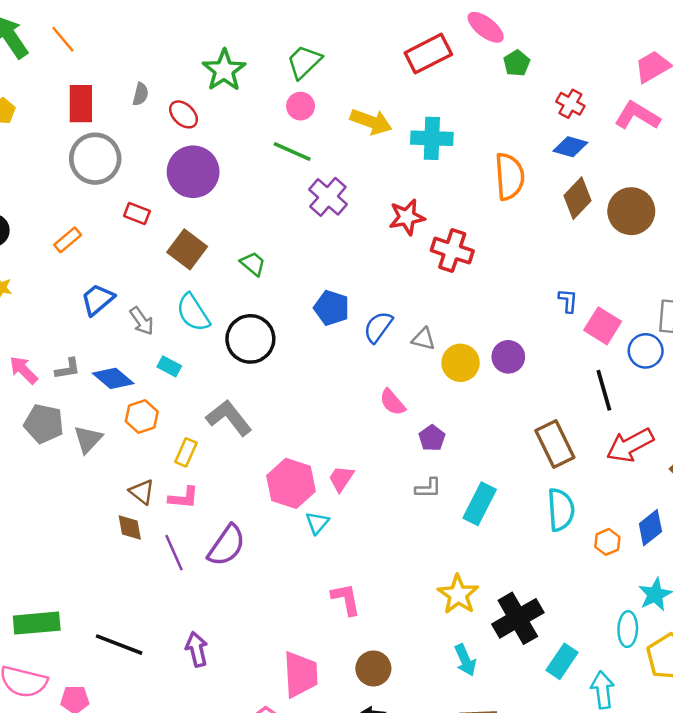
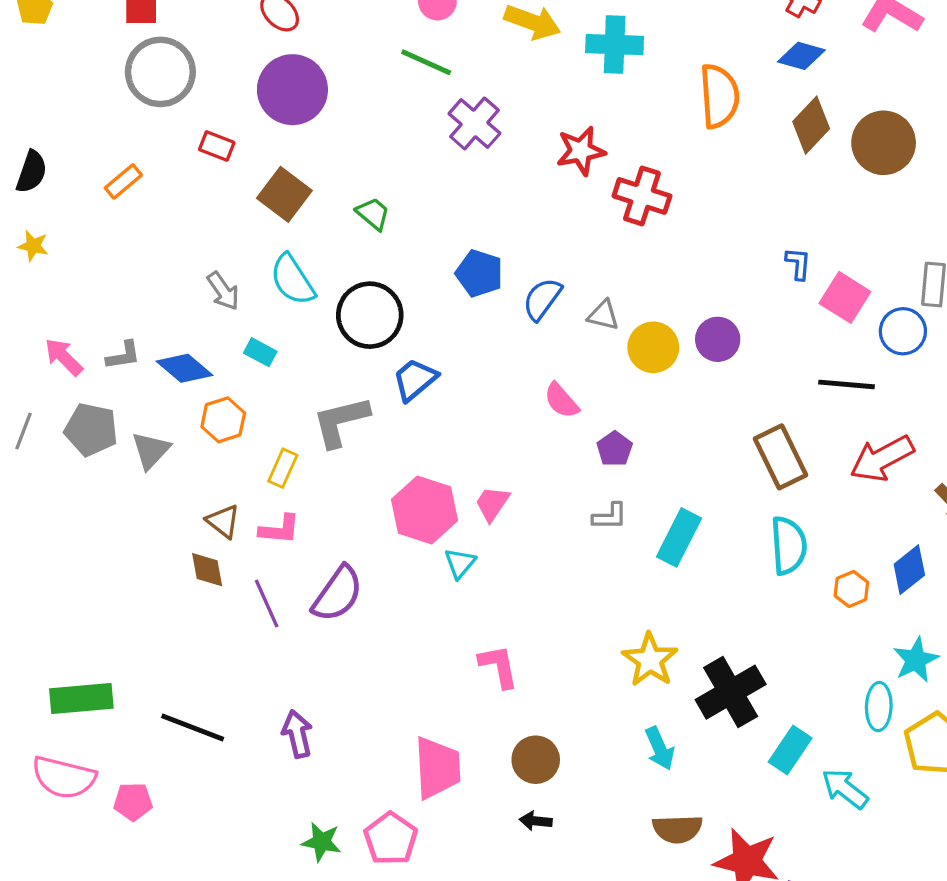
blue trapezoid: (98, 300) -> (415, 380), moved
black line: (604, 390) -> (847, 384), turned -69
gray L-shape: (229, 418) -> (341, 421), turned -66
cyan arrow: (603, 690) -> (845, 789), turned -45

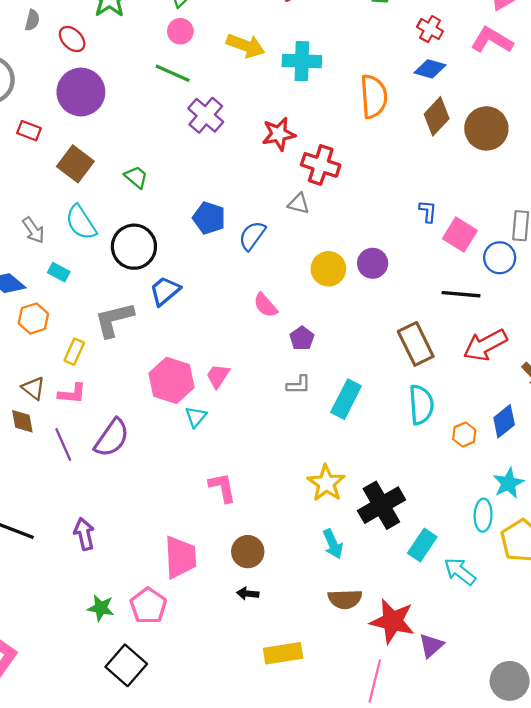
gray triangle: (603, 315) -> (299, 204), moved

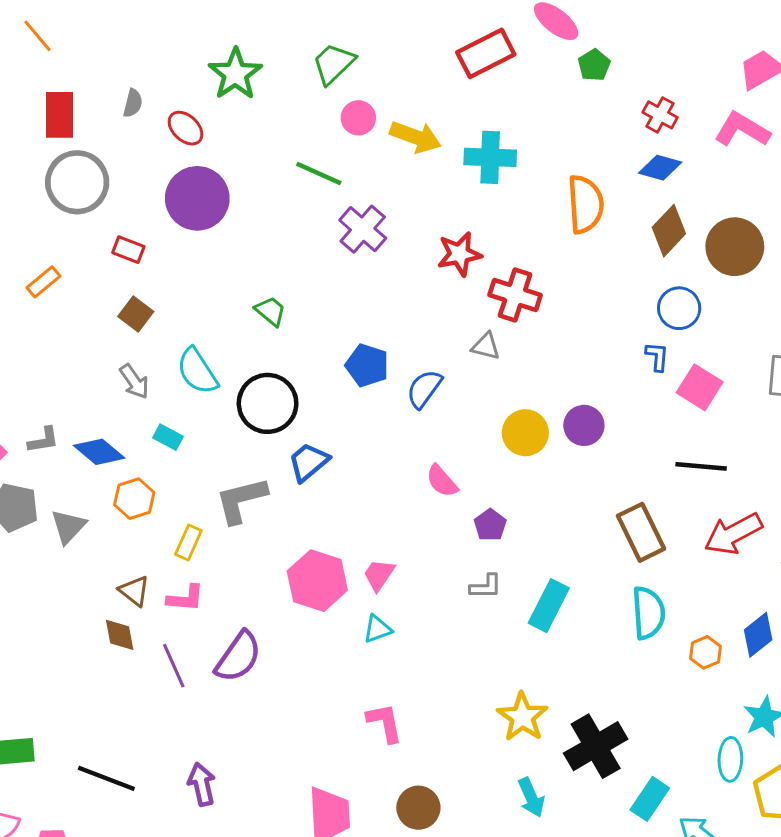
pink circle: (180, 31) -> (358, 118), moved
brown square: (75, 164) -> (136, 314), moved, size x0.7
blue circle: (500, 258) -> (679, 308), moved
cyan triangle: (196, 417) -> (377, 629), moved, turned 30

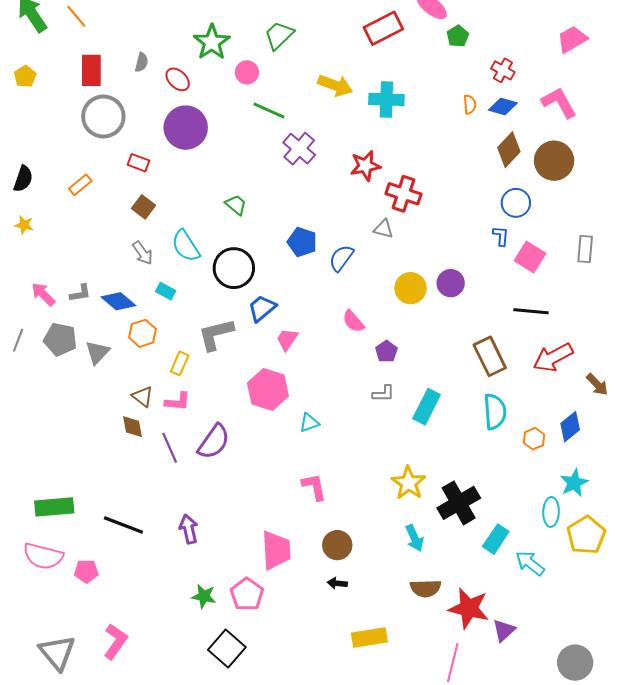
pink circle: (358, 118) -> (247, 72), moved
pink L-shape: (742, 130) -> (559, 102), moved, turned 30
orange semicircle: (585, 204) -> (470, 104), moved, size x0.5
pink trapezoid: (379, 575) -> (287, 339), moved

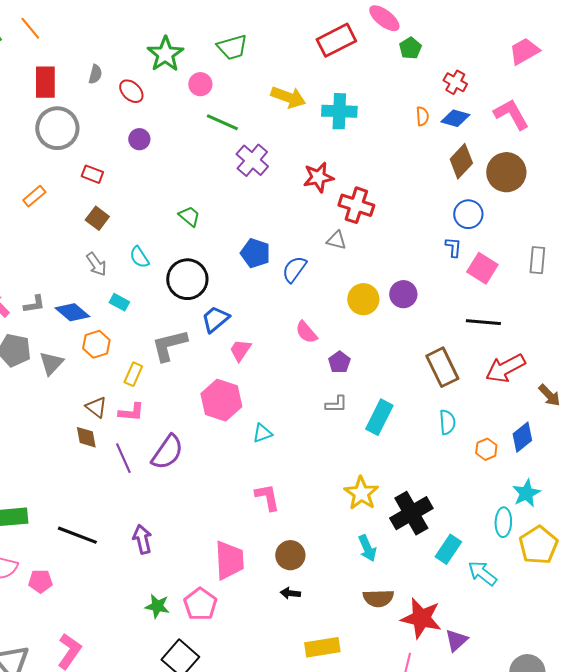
green trapezoid: (279, 35) -> (232, 47), turned -152
purple circle: (186, 128) -> (139, 139), size x0.5
cyan semicircle: (186, 246) -> (139, 257), size x0.7
cyan semicircle: (495, 412) -> (447, 422), size x0.7

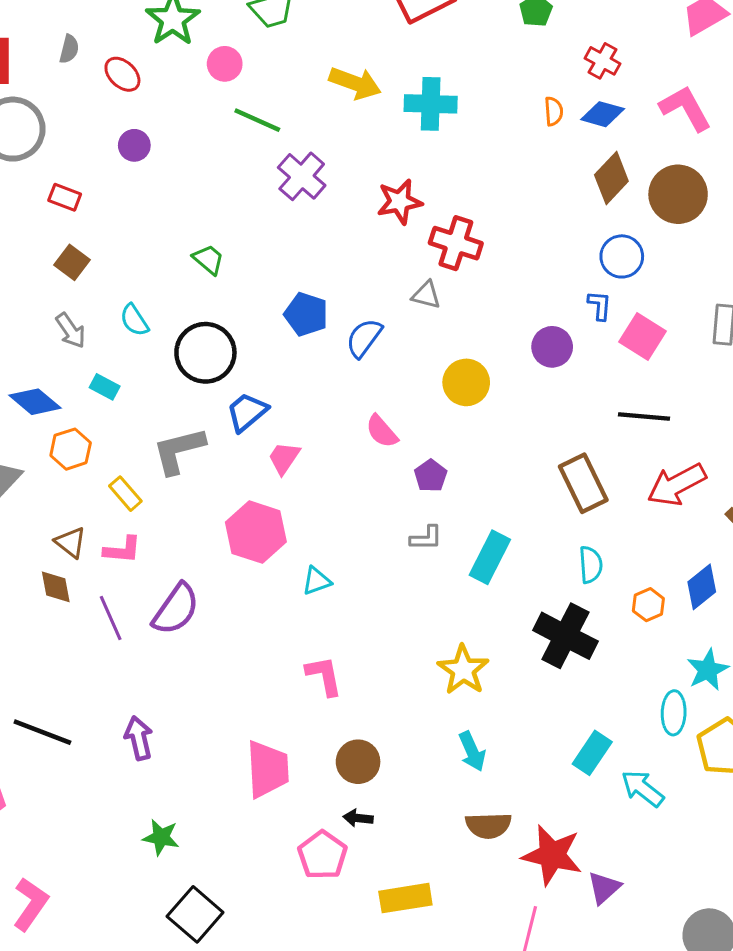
purple circle: (403, 294) -> (552, 347), moved
yellow rectangle: (133, 374) -> (125, 494), turned -65
black cross: (411, 513) -> (565, 636), moved, turned -33
pink pentagon: (200, 604) -> (322, 855), moved

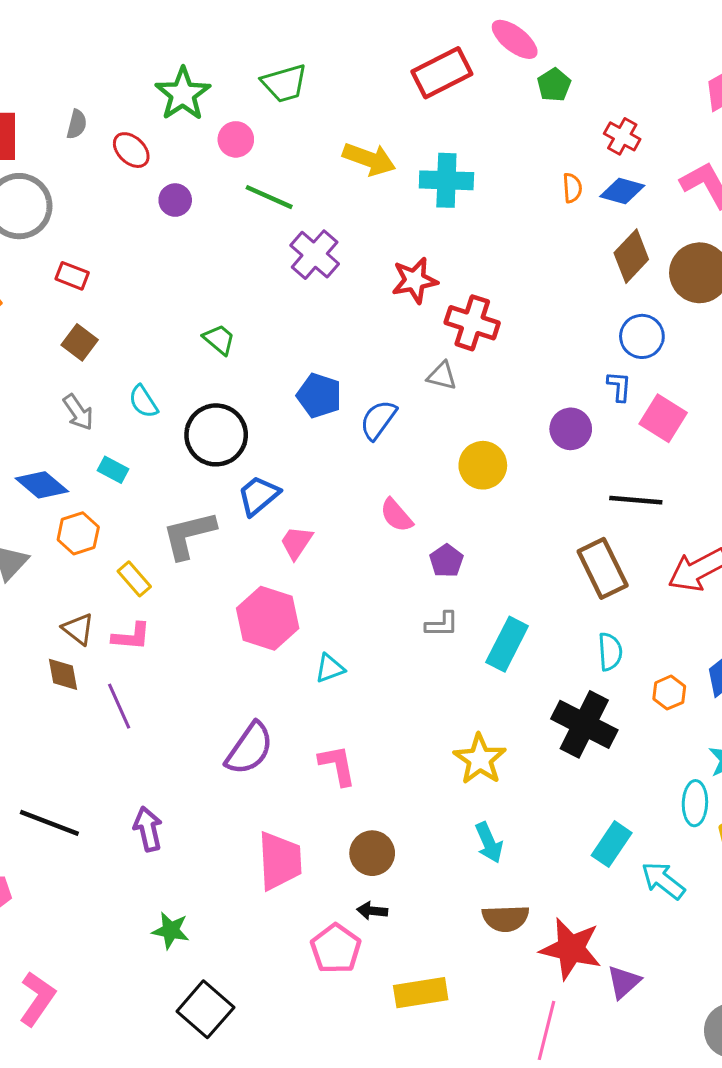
purple circle: (134, 145) -> (175, 200), moved
black line: (644, 416) -> (636, 500), moved
purple semicircle: (176, 609) -> (249, 749), moved

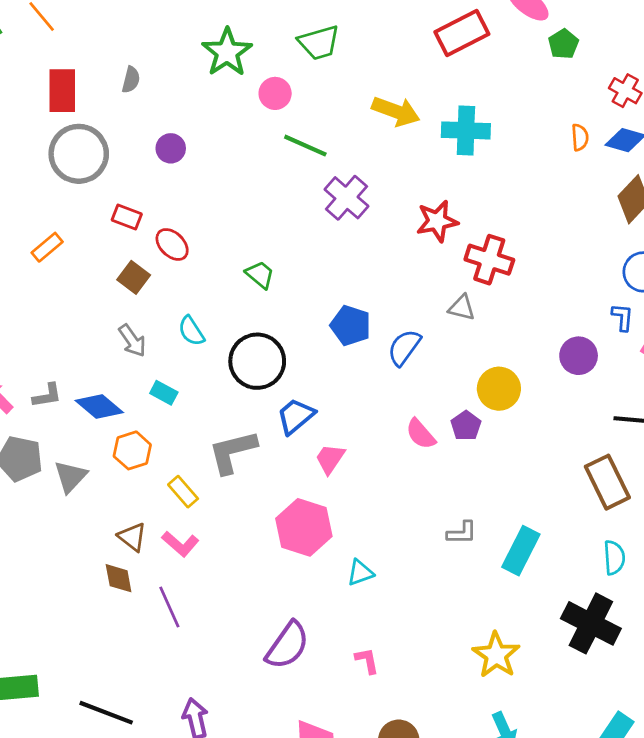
red ellipse: (131, 150) -> (172, 244), moved
purple circle: (175, 200) -> (171, 148), moved
purple pentagon: (446, 561) -> (466, 426), moved
pink L-shape: (131, 636) -> (180, 544), turned 36
pink L-shape: (337, 765) -> (367, 661), size x0.7

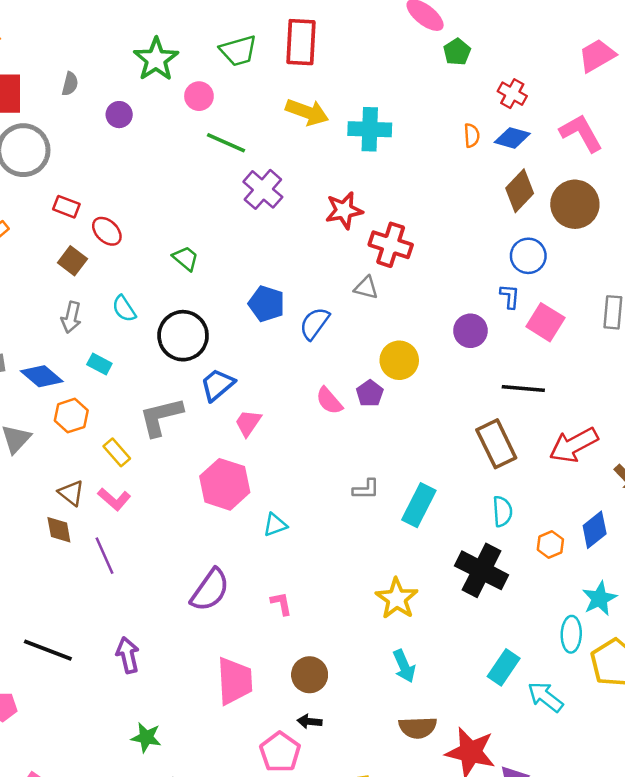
red rectangle: (462, 33) -> (301, 42), moved, turned -60
purple circle: (171, 148) -> (119, 115), moved
gray arrow: (132, 341) -> (71, 317), turned 48

